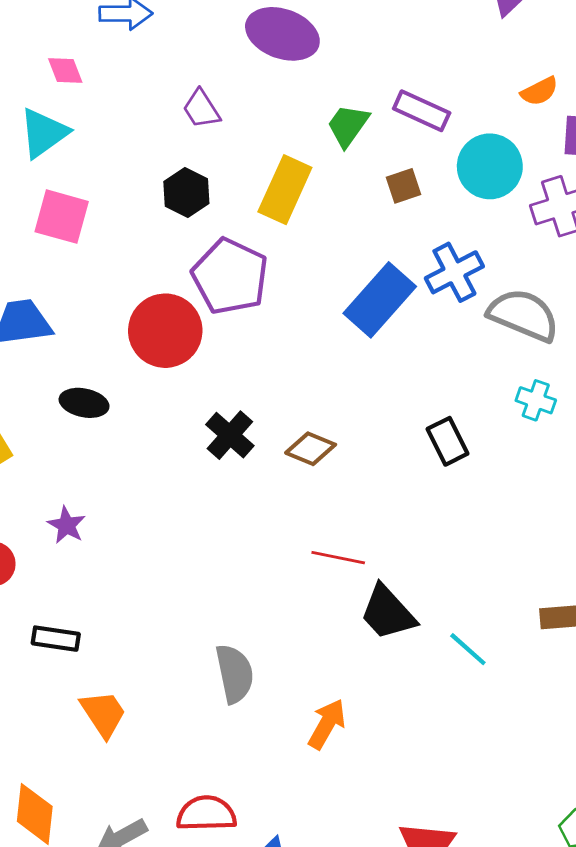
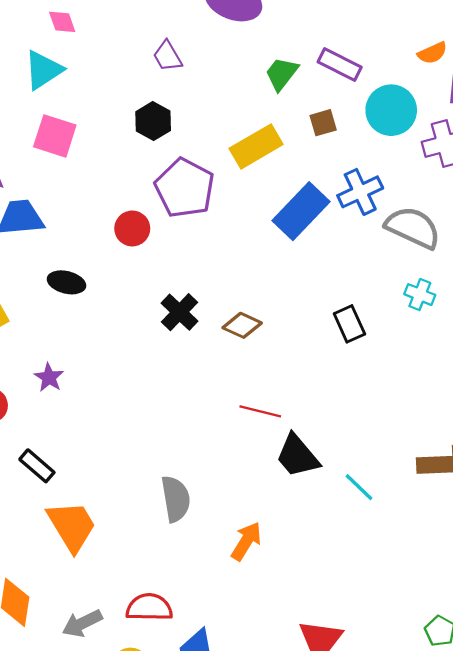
yellow rectangle: (285, 190) -> (256, 146), moved, turned 33
red circle: (165, 331) -> (132, 228), size x0.6
black rectangle: (56, 639) -> (37, 466), turned 30
orange trapezoid: (103, 714) -> (72, 526), size x1.4

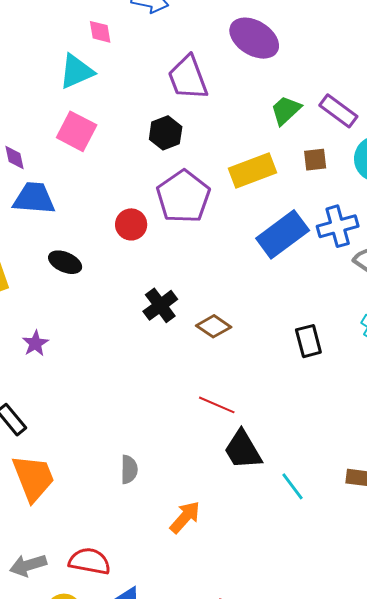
purple trapezoid: (167, 56) -> (188, 78), size x1.6
gray semicircle: (176, 499) -> (129, 469), size x0.7

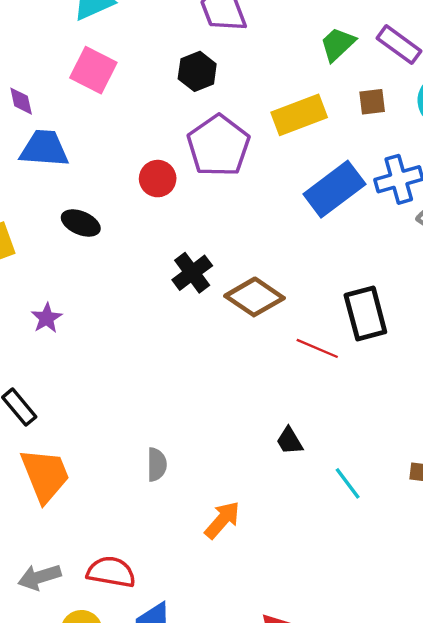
brown diamond: (214, 326) -> (255, 297), size x1.4
black rectangle: (308, 341) -> (365, 314), size x1.4
red line: (217, 405) -> (317, 348), moved
black trapezoid: (243, 450) -> (289, 441), size x0.6

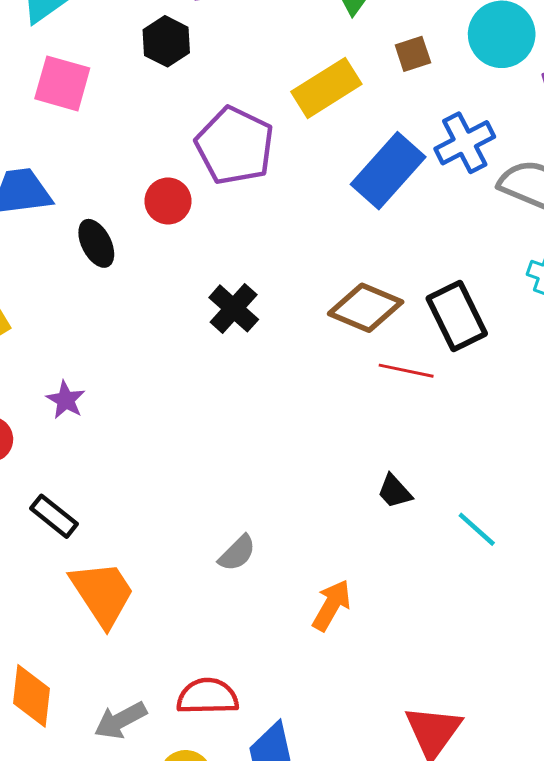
black hexagon: (197, 71) -> (166, 41), moved
black ellipse: (81, 223) -> (96, 243), moved, turned 51
brown diamond: (255, 297) -> (366, 308), moved
gray semicircle: (157, 465) -> (237, 553), turned 56

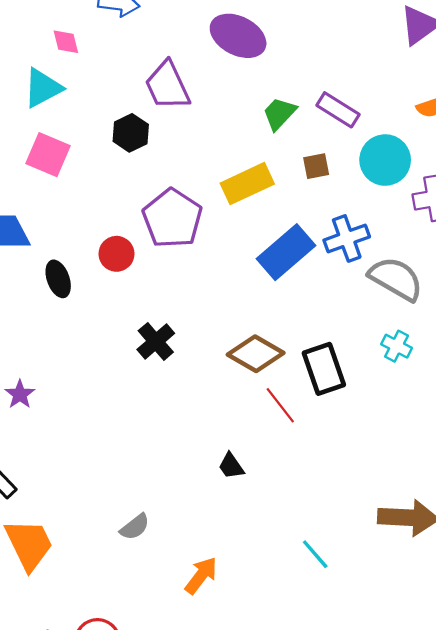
red line: (406, 371) -> (280, 405), turned 33
black trapezoid: (395, 491) -> (231, 466), moved
cyan line: (477, 529) -> (315, 554), moved

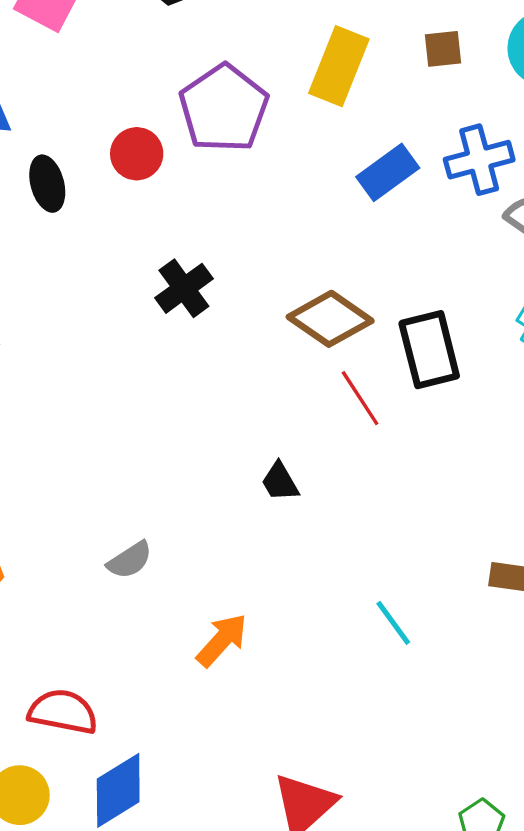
yellow rectangle: (247, 184) -> (339, 66), turned -48
blue rectangle: (286, 252) -> (388, 172), size x0.7

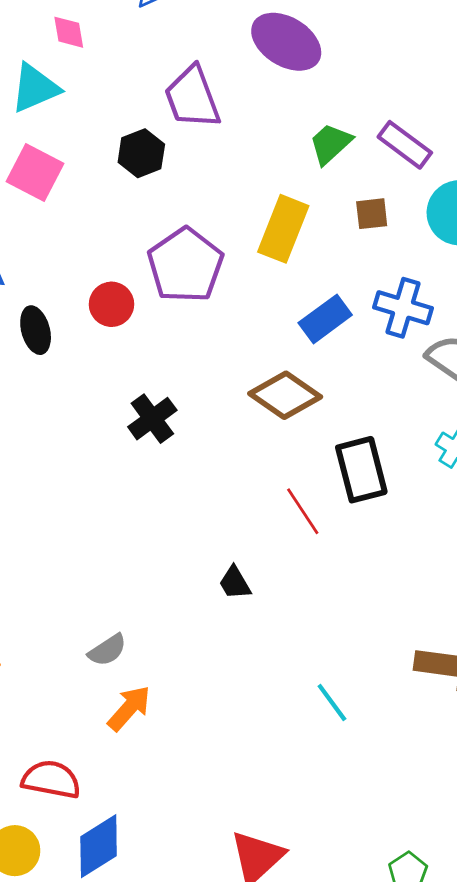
blue cross: (479, 160) -> (403, 308), turned 32
brown diamond: (330, 319) -> (285, 395), moved
orange arrow: (222, 640) -> (129, 708), moved

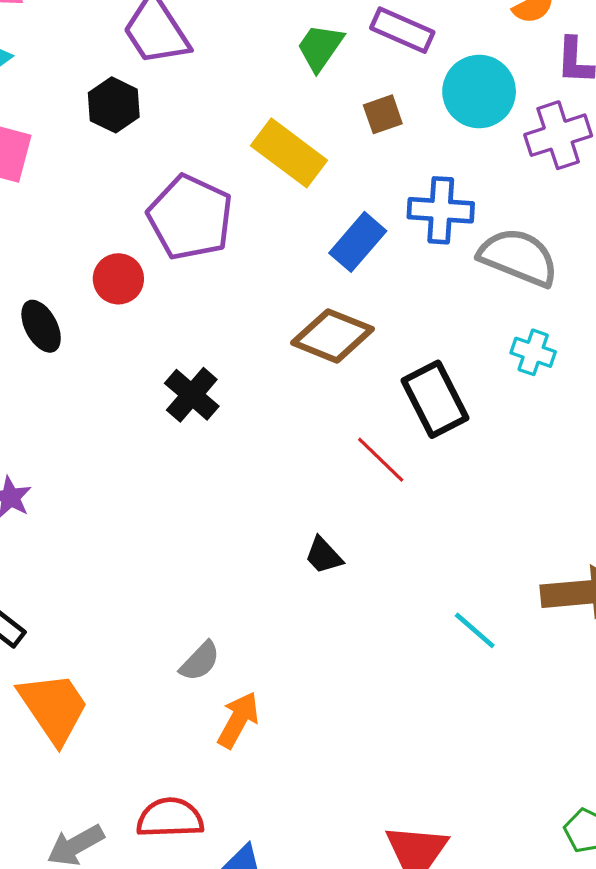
yellow rectangle: (283, 229) -> (289, 153), turned -62
cyan line: (332, 702) -> (475, 630), moved

